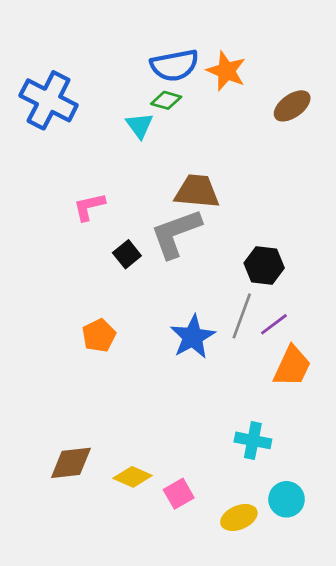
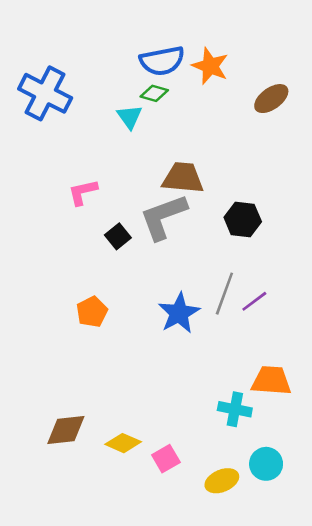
black hexagon: (264, 266) -> (243, 219), moved
orange trapezoid: (292, 366) -> (271, 381), moved, turned -111

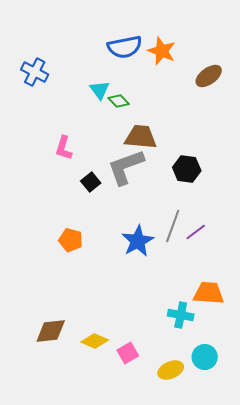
blue cross: (45, 93) -> (35, 72), size x0.7
green diamond: (154, 93) -> (119, 101), moved, turned 30
pink L-shape: (83, 192) -> (64, 148), turned -60
orange pentagon: (92, 312) -> (71, 240), turned -30

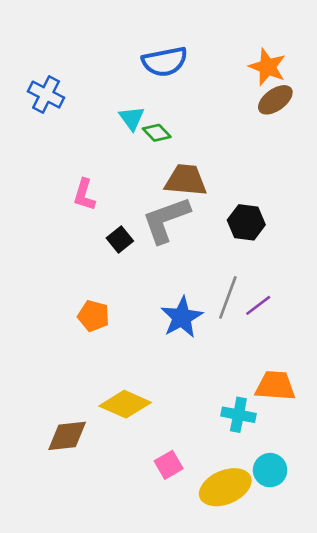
orange star: (162, 51) -> (267, 67), moved
yellow diamond: (95, 341) -> (125, 404), moved, size x1.4
yellow ellipse: (171, 370) -> (225, 487), size x1.5

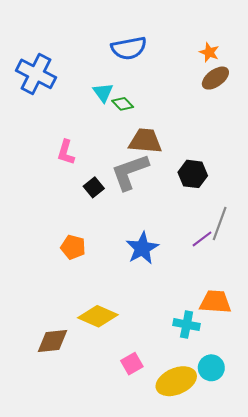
orange star: (267, 67) -> (209, 52), size x0.7
blue cross: (46, 95) -> (36, 74), size x1.4
gray line: (228, 297) -> (220, 223), moved

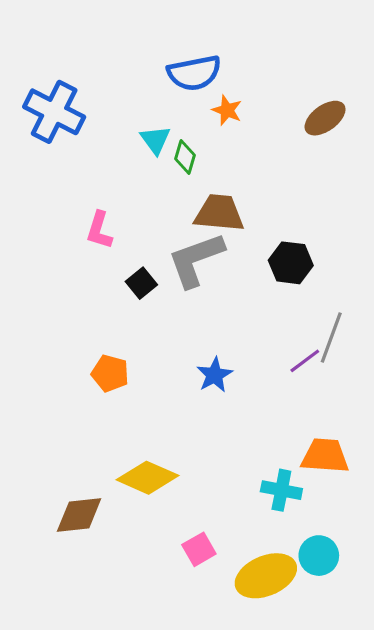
orange star: (209, 52) -> (227, 110), moved
green diamond: (123, 104) -> (185, 157), turned 60
blue star: (142, 248) -> (214, 375), size x0.7

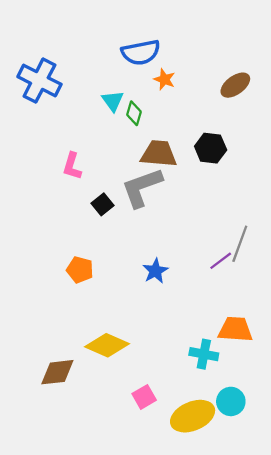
black hexagon: (291, 263) -> (211, 148), moved

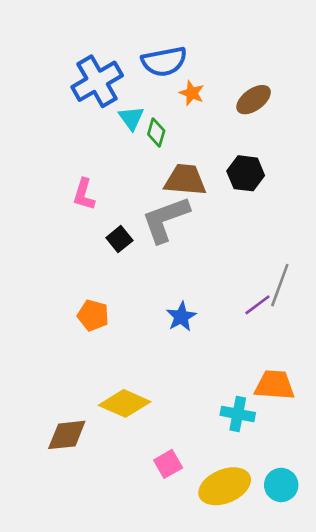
blue cross: (39, 81) -> (97, 81), moved, turned 33
brown ellipse: (235, 85) -> (254, 100), moved
cyan circle: (231, 401) -> (281, 485), moved

